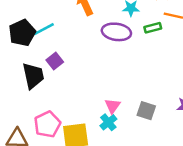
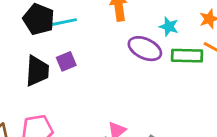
green rectangle: (153, 28) -> (187, 56), size x1.5
black pentagon: (22, 33) -> (39, 19), turned 30

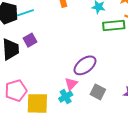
purple ellipse: (145, 49) -> (85, 65), moved, turned -55

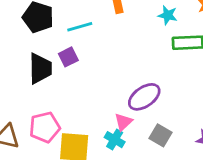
cyan line: (25, 13) -> (80, 27), moved
cyan cross: (66, 97) -> (115, 140), turned -32

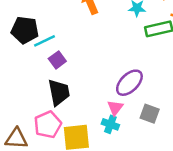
cyan line: (80, 27) -> (44, 41), moved
black trapezoid: (40, 69) -> (59, 92), moved

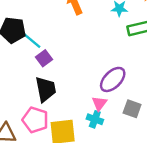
cyan line: (44, 41) -> (32, 40), turned 66
pink pentagon: (48, 125) -> (35, 120), turned -30

